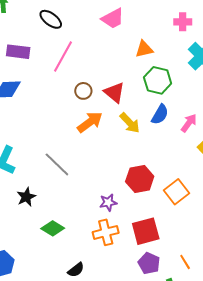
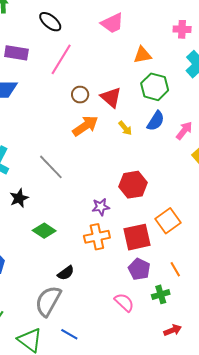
yellow arrow: (130, 123) -> (125, 128), size x0.7
orange square: (176, 192) -> (168, 221), moved

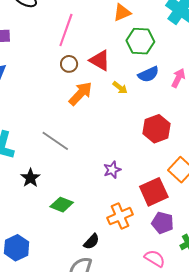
pink line: (61, 59) -> (66, 30), moved
blue semicircle: (156, 121) -> (148, 74), turned 45
red hexagon: (133, 185) -> (157, 129), moved
orange cross: (97, 237) -> (120, 216), moved

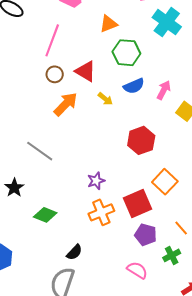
orange cross: (120, 216) -> (101, 212), moved

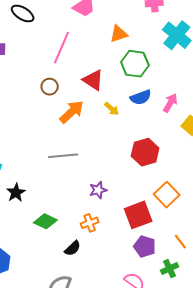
brown circle: (55, 74) -> (50, 87), moved
gray line: (40, 151) -> (63, 156), moved, turned -44
orange cross: (101, 212) -> (90, 223), moved, size x0.7
black semicircle: (74, 252) -> (73, 248), moved

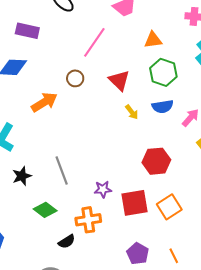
orange arrow: (72, 112) -> (44, 102), moved
gray line: (63, 156) -> (62, 170), moved, turned 64
red square: (138, 215) -> (134, 203), moved
orange cross: (90, 223) -> (88, 220), size x1.4

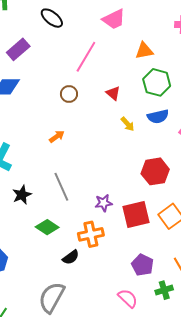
purple rectangle: (27, 31) -> (18, 49), turned -50
red triangle: (119, 80) -> (113, 93), size x0.7
orange arrow: (44, 102) -> (57, 136), moved, size x0.6

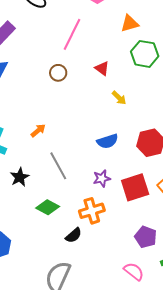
blue semicircle: (158, 117) -> (107, 141), moved
orange arrow: (57, 136) -> (38, 131), moved

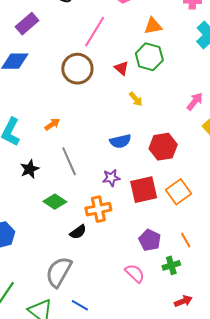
green hexagon: (145, 54) -> (149, 57), moved
brown circle: (58, 73) -> (77, 69), size x1.8

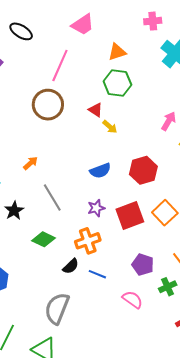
red triangle: (122, 68) -> (95, 110), moved
blue line: (80, 305) -> (97, 274), moved

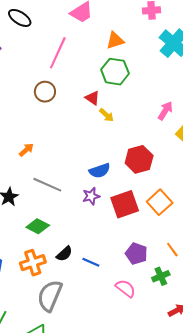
brown circle: (48, 105) -> (45, 92), size x0.7
blue semicircle: (100, 171) -> (100, 171), moved
gray line: (52, 198) -> (47, 185), turned -36
orange cross: (88, 241) -> (33, 263), moved

